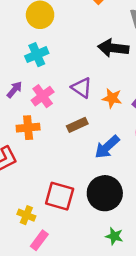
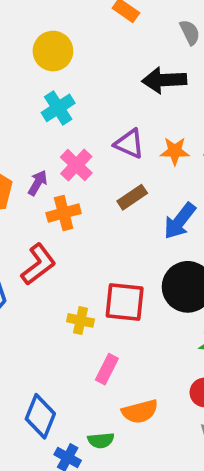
purple arrow: (14, 90) -> (38, 183), moved
yellow cross: (26, 215) -> (80, 320), moved

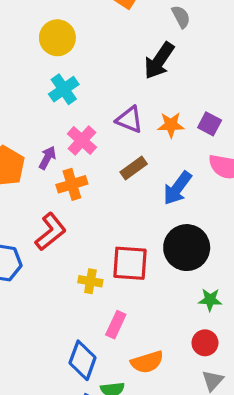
black arrow: (164, 80) -> (159, 61), turned -51
blue diamond: (40, 416) -> (83, 360), moved

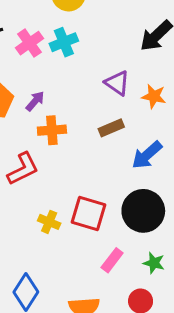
pink cross: (82, 140) -> (30, 43), moved
pink rectangle: (116, 325) -> (112, 260), moved

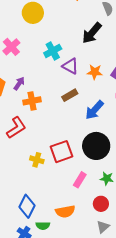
cyan cross: (64, 42) -> (53, 51), moved
red square: (89, 214) -> (61, 152), turned -30

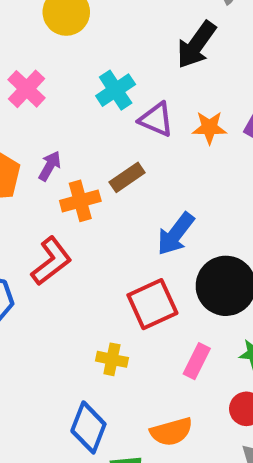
brown rectangle: (70, 95) -> (127, 177), moved
blue arrow: (94, 110) -> (176, 234), moved
yellow cross: (37, 160) -> (112, 359), moved

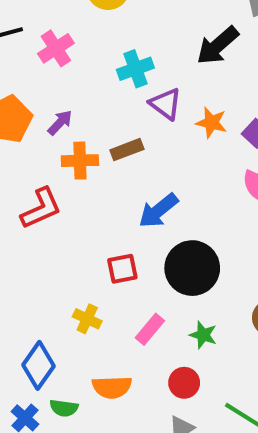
red square: (152, 304) -> (122, 269), size x0.7
yellow cross: (112, 359) -> (87, 319), moved

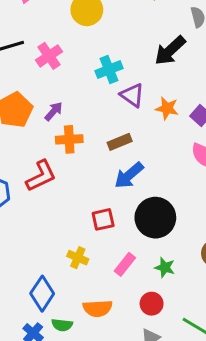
brown rectangle: (127, 150) -> (120, 142), moved

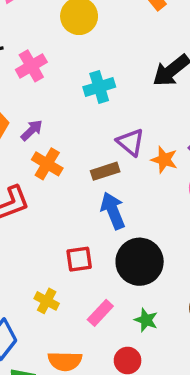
purple triangle: (132, 95) -> (130, 142), moved
orange star: (167, 108) -> (164, 160), moved
orange cross: (69, 139) -> (47, 164), turned 30
blue arrow: (129, 175) -> (113, 211), turned 104

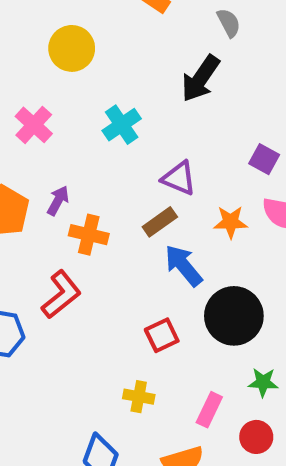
orange star: (164, 160) -> (231, 222), moved
pink rectangle: (100, 313) -> (209, 410), moved

